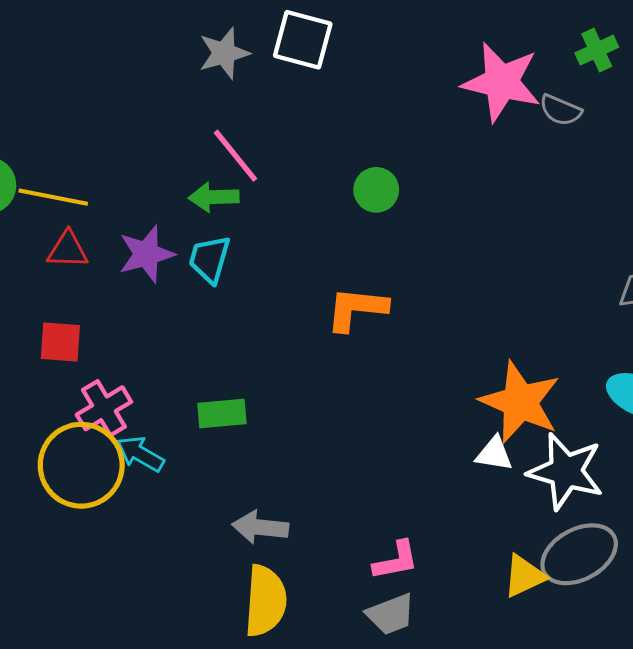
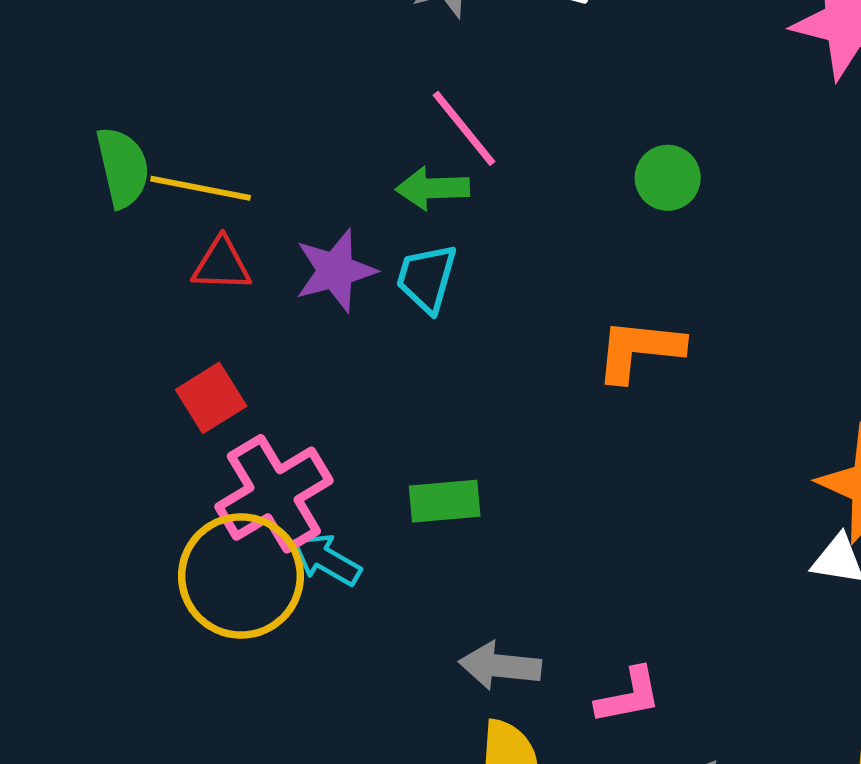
red square: (60, 342) -> (211, 398), turned -36
pink cross: (104, 408) -> (274, 494), size x1.4
pink L-shape: (396, 560) -> (629, 696), moved

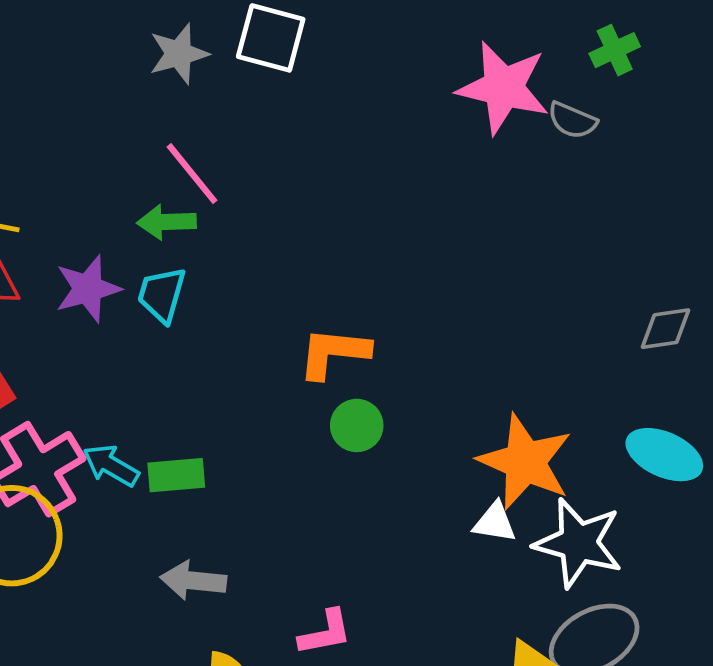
green circle: (668, 178) -> (357, 425), moved
cyan arrow: (326, 560) -> (111, 465), moved
gray arrow: (500, 666) -> (193, 581), moved

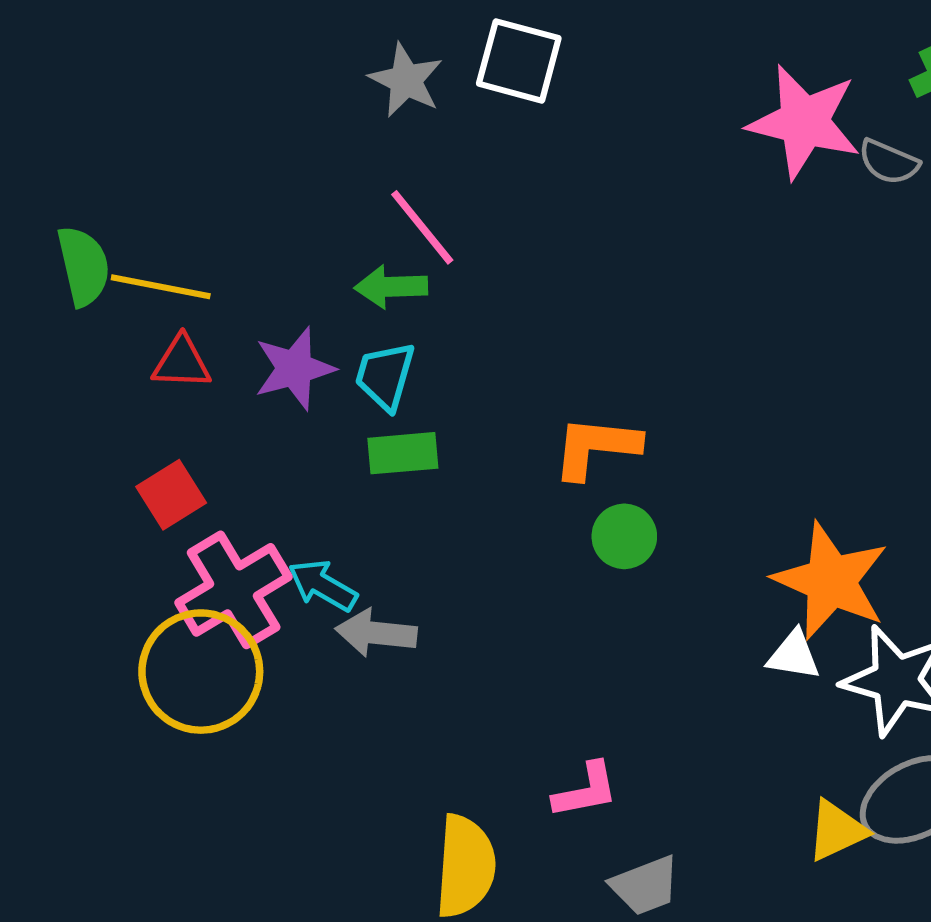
gray star: (179, 54) -> (406, 80), turned -30
green rectangle: (176, 475) -> (403, 453), moved
gray arrow: (193, 581) -> (376, 633), moved

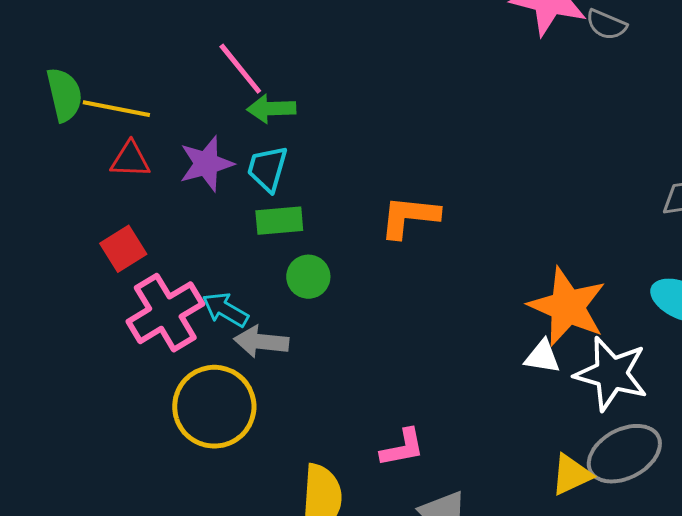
pink line: (422, 227) -> (240, 69), moved
green circle: (624, 536) -> (308, 277), moved
yellow circle: (201, 672) -> (214, 407), moved

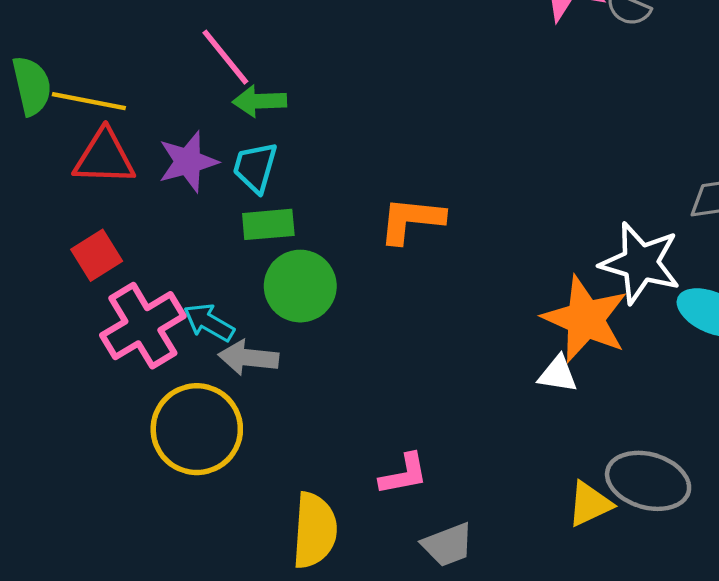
red triangle: (130, 160) -> (104, 157), size x1.4
green circle: (308, 277) -> (300, 286), size x1.5
white star: (611, 374) -> (640, 263), moved
gray ellipse: (624, 454) -> (648, 481), turned 44

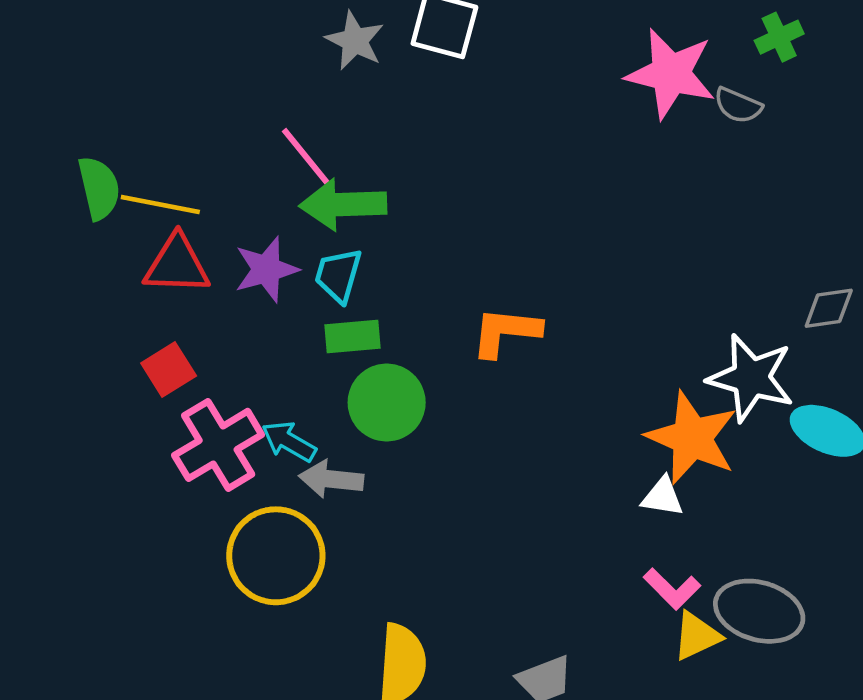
green arrow: (260, 101) -> (343, 204), size x1.5
pink L-shape: (404, 474) -> (672, 589), moved, turned 56

